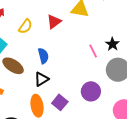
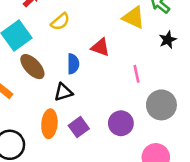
red triangle: (54, 22) -> (100, 47), moved, turned 42
black star: (112, 44) -> (168, 40), moved

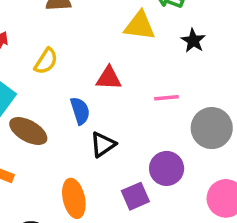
pink line: (136, 74) -> (166, 98), turned -66
black triangle: (63, 92) -> (103, 144), moved
purple square: (79, 127) -> (135, 196), moved, turned 30

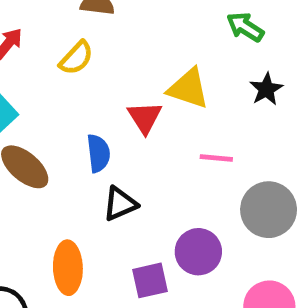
yellow triangle: (140, 26) -> (188, 88), moved
yellow semicircle: (46, 61) -> (76, 58), moved
red triangle: (109, 78) -> (145, 117), turned 44

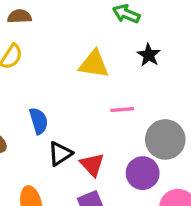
red triangle: (145, 117) -> (92, 165), moved
purple circle: (198, 252) -> (143, 173), moved

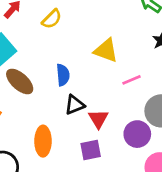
yellow triangle: (94, 64) -> (106, 50), moved
pink line: (122, 110) -> (132, 80), turned -30

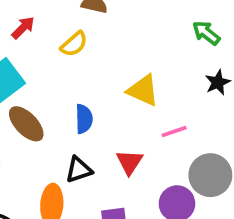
black triangle: (75, 105) -> (79, 170), moved
red triangle: (98, 119) -> (129, 162), moved

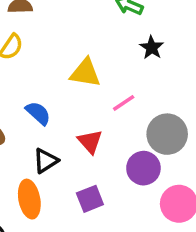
blue semicircle: (84, 119) -> (38, 113), turned -32

